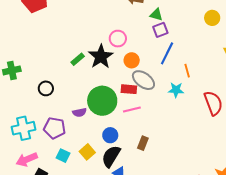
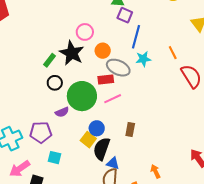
purple square: (160, 30) -> (125, 15), turned -35
orange line: (187, 71) -> (173, 53), moved
black circle: (46, 88) -> (55, 83), moved
cyan star: (176, 90) -> (143, 59), moved
yellow square: (87, 152) -> (88, 140), moved

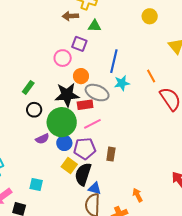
purple square: (125, 15) -> (79, 44), moved
black star: (72, 53) -> (67, 95), moved, turned -30
blue circle: (97, 128) -> (64, 143), moved
purple pentagon: (41, 132) -> (85, 149), moved

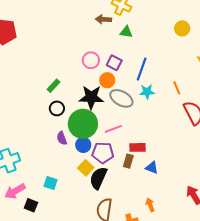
purple square: (79, 44) -> (114, 63), moved
red rectangle: (85, 105) -> (138, 147), moved
purple semicircle: (42, 139) -> (62, 138), turned 88
blue triangle: (95, 188) -> (152, 168), moved

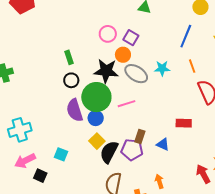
blue line: (142, 69) -> (186, 36), moved
green rectangle: (53, 86) -> (69, 57), turned -64
purple semicircle: (62, 138) -> (75, 110), size x1.6
red rectangle: (138, 147) -> (184, 123), moved
purple pentagon: (103, 153) -> (132, 150), moved

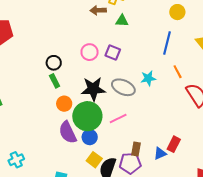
orange circle: (123, 55) -> (64, 104), moved
black circle: (71, 80) -> (54, 63), moved
red rectangle: (184, 123) -> (174, 144), moved, turned -56
cyan cross: (20, 130) -> (16, 160), size x0.7
blue triangle: (163, 144) -> (160, 153), turned -40

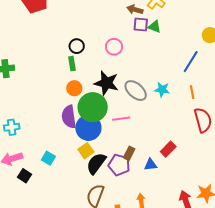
purple square: (113, 52) -> (141, 25), moved, turned -35
blue circle: (90, 137) -> (88, 128), size x1.6
red rectangle: (174, 144) -> (168, 149), moved

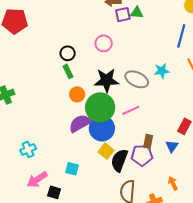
purple semicircle: (69, 117) -> (80, 123), turned 85
blue triangle: (151, 165) -> (172, 146), turned -32

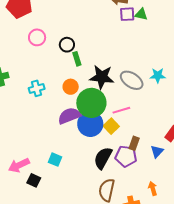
pink circle: (104, 43) -> (37, 37), moved
green rectangle: (68, 71) -> (77, 59), moved
cyan cross: (28, 149) -> (37, 88), moved
yellow square: (106, 151) -> (111, 126), moved

